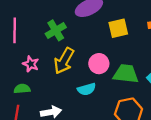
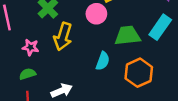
pink circle: (99, 64) -> (96, 14), moved
cyan semicircle: (87, 89) -> (103, 61), moved, turned -42

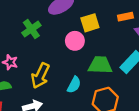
yellow arrow: (63, 37) -> (40, 76), moved

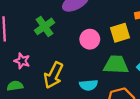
yellow square: (90, 23) -> (120, 33), moved
cyan semicircle: (74, 85) -> (89, 85), turned 56

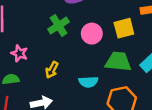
green cross: (44, 26) -> (59, 26), moved
yellow arrow: (53, 75) -> (52, 70), size x0.6

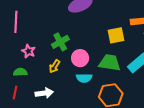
green cross: (59, 26) -> (60, 42), moved
pink circle: (92, 34) -> (80, 58), moved

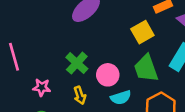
green trapezoid: (110, 63) -> (146, 68), turned -100
yellow arrow: (55, 66) -> (80, 95), turned -32

